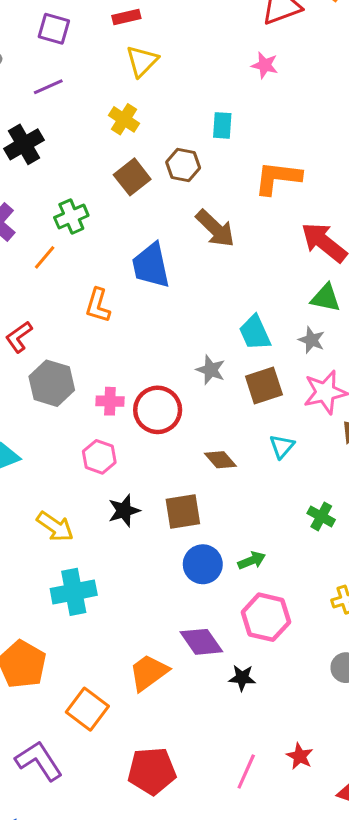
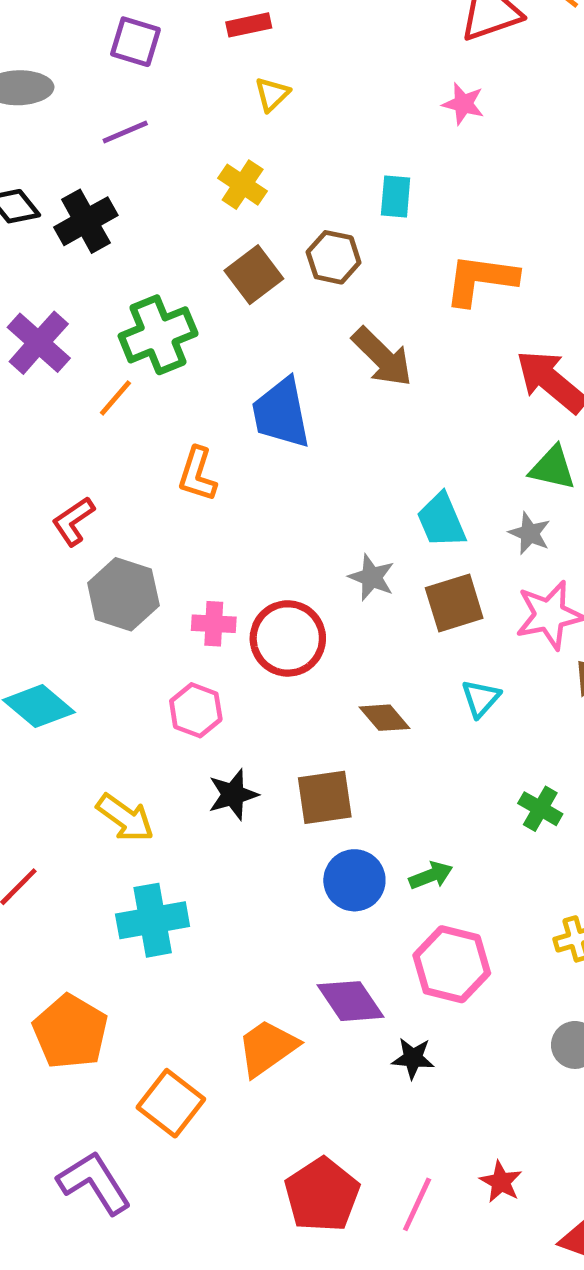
yellow triangle: (142, 61) -> (272, 94), size x0.7
green cross: (71, 216) -> (158, 335), size x1.4
red pentagon: (152, 771) -> (322, 1195), moved, turned -30

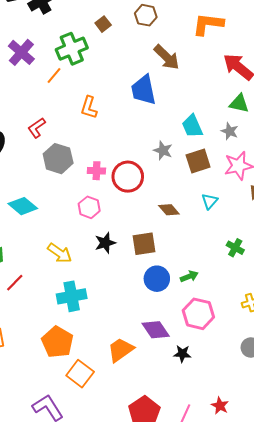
brown square: (254, 275) -> (103, 24), moved, size x0.7
blue trapezoid: (281, 413) -> (144, 90), moved
orange pentagon: (70, 1032) -> (57, 342), moved

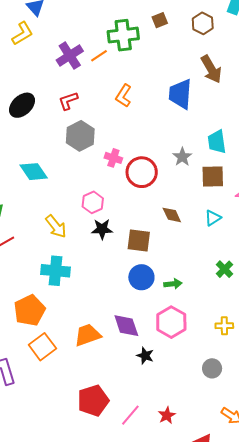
purple cross: (21, 52) -> (70, 56), moved
pink hexagon: (89, 207) -> (93, 202), moved

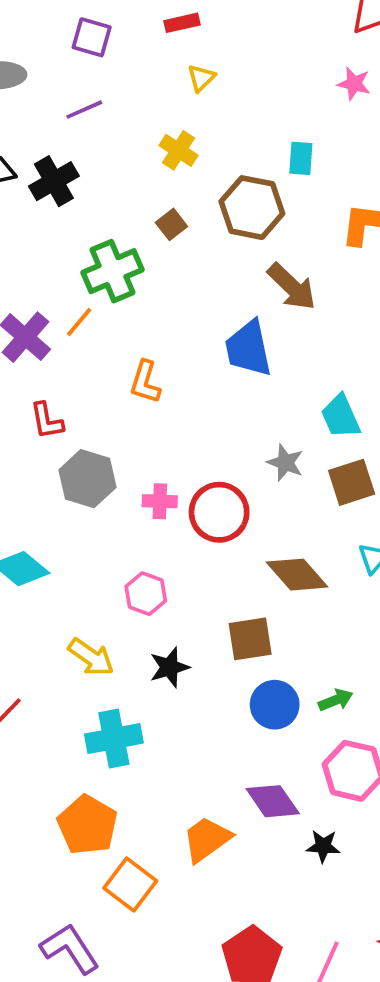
brown hexagon: (203, 23) -> (252, 208), size x1.5
red L-shape: (68, 101) -> (47, 421), turned -65
brown diamond: (172, 215) -> (297, 575), size x1.5
black star: (102, 229) -> (169, 667), moved

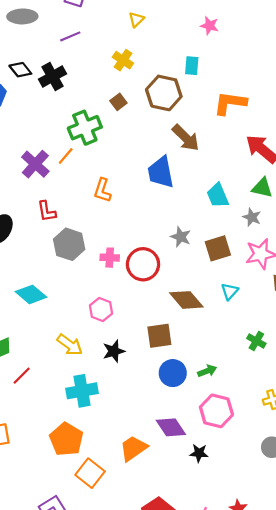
pink star: (354, 84) -> (210, 26), moved
cyan trapezoid: (341, 417) -> (218, 195), moved

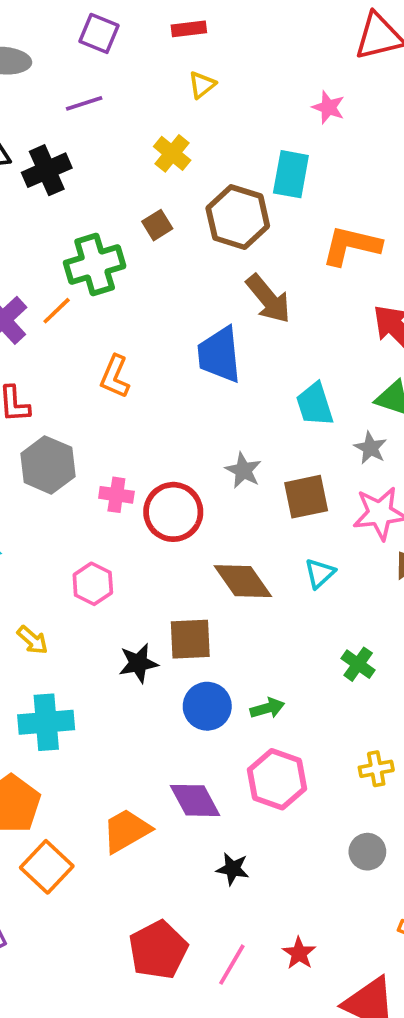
cyan rectangle: (192, 66) -> (291, 174), size x1.4
yellow arrow: (70, 345) -> (32, 640), size x0.7
black star: (114, 351) -> (138, 663), moved
black star: (199, 453) -> (233, 869), moved

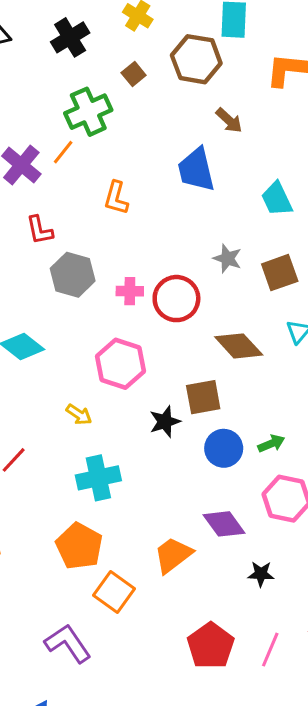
black cross: (47, 170) -> (70, 37), moved
brown arrow: (268, 299) -> (229, 120), size x0.7
pink hexagon: (93, 584) -> (121, 364), size x1.5

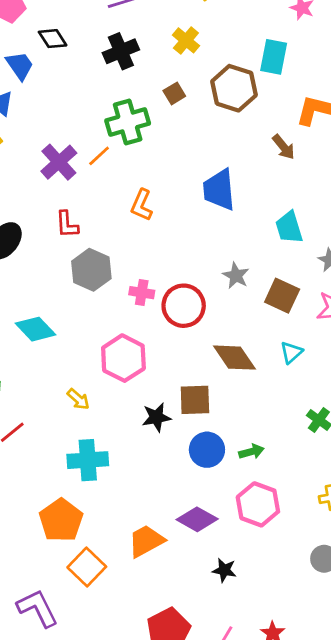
brown arrow: (229, 120) -> (284, 147), moved
brown square: (280, 273) -> (282, 296), turned 36
purple diamond: (224, 524) -> (197, 519), turned -33

